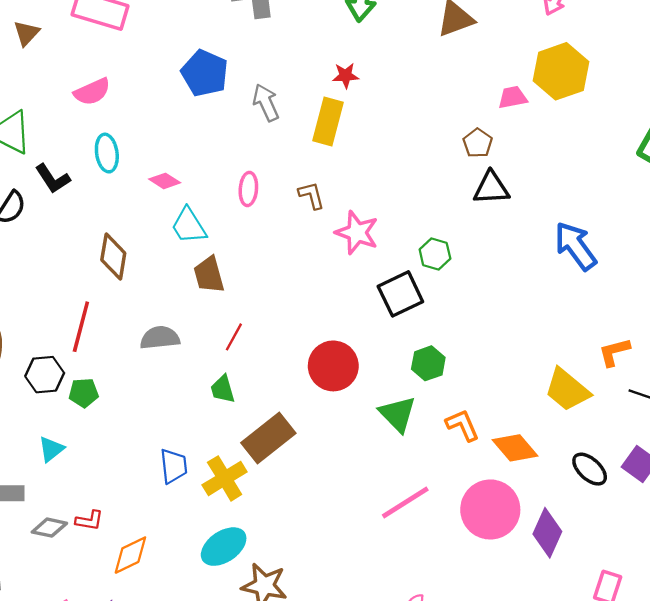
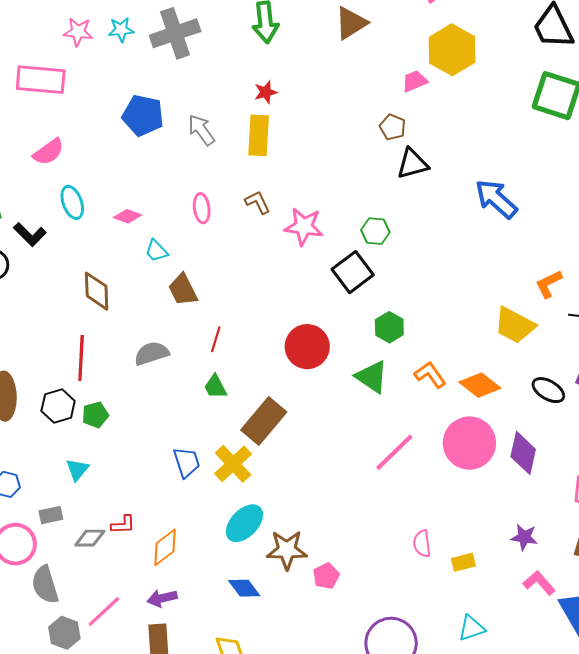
cyan trapezoid: (189, 226) -> (156, 251), size x0.7

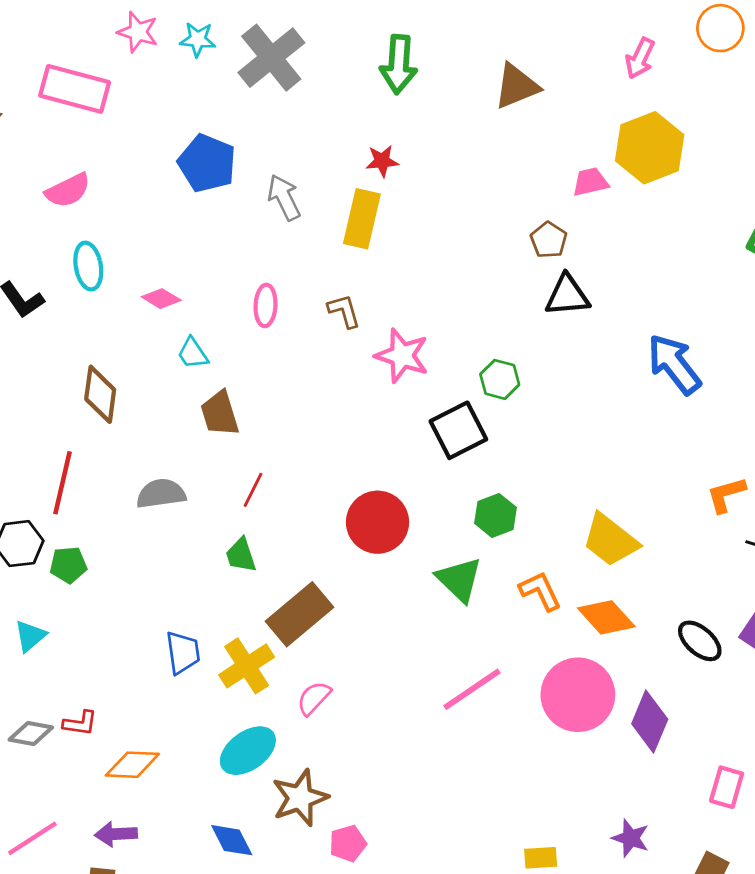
gray cross: (175, 33) -> (271, 58), turned -30
yellow trapezoid: (515, 325) -> (610, 540), moved
pink semicircle: (422, 544) -> (314, 698), moved, turned 40
orange diamond: (165, 547) -> (132, 765), turned 30
brown star: (287, 550) -> (300, 798), turned -30

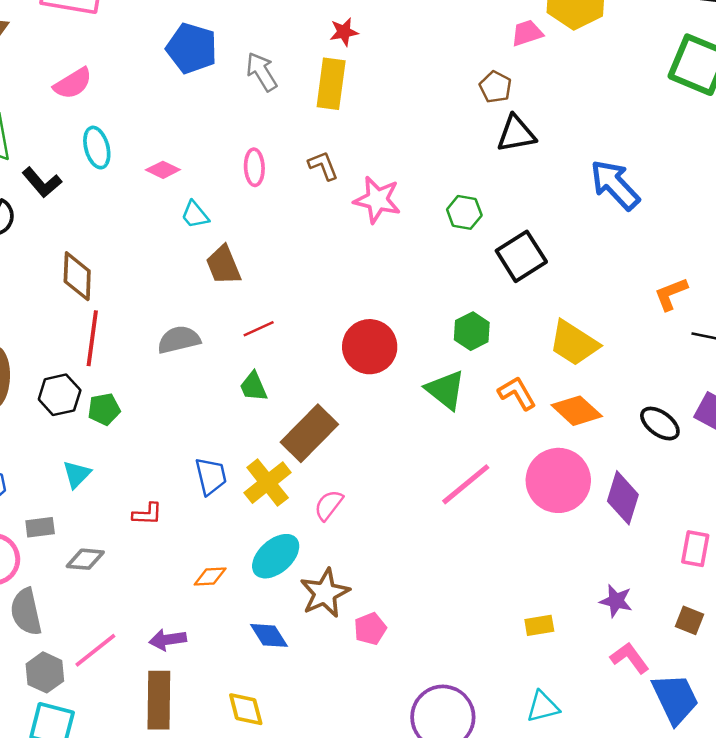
brown diamond: (100, 394) -> (77, 276), moved
black square: (458, 430) -> (521, 256), moved
red line: (253, 490) -> (259, 329), turned 44
red L-shape: (80, 723) -> (147, 514), moved
orange diamond: (132, 765) -> (210, 576), moved, size x0.7

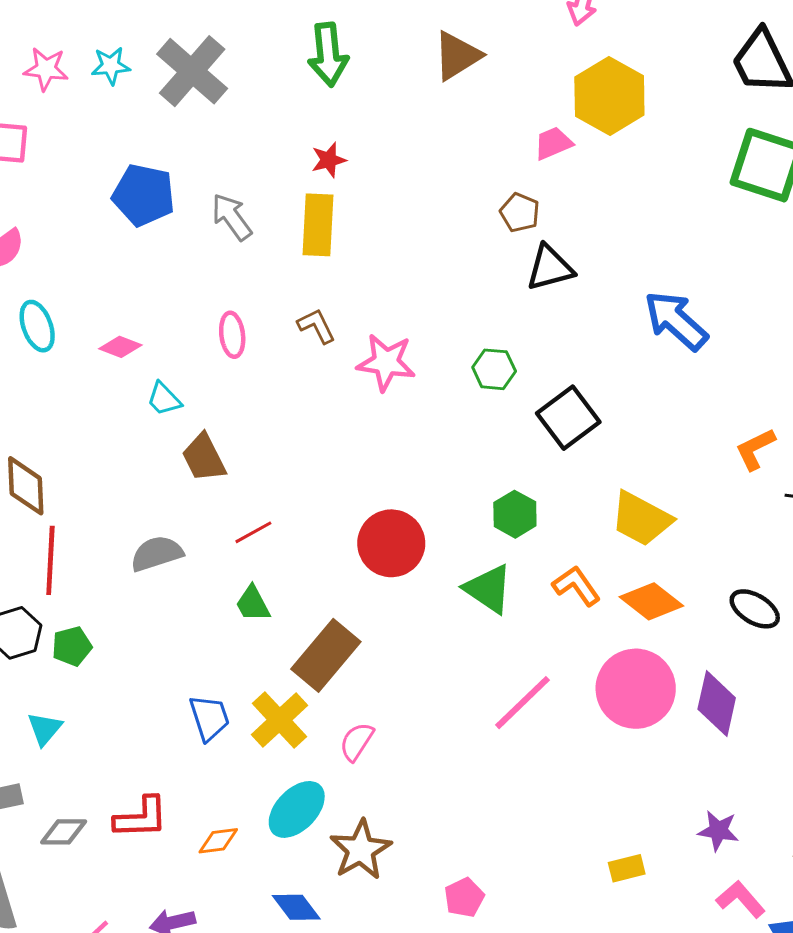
red L-shape: (147, 514) -> (141, 818), moved, size x1.5
pink pentagon: (370, 629) -> (464, 898), moved

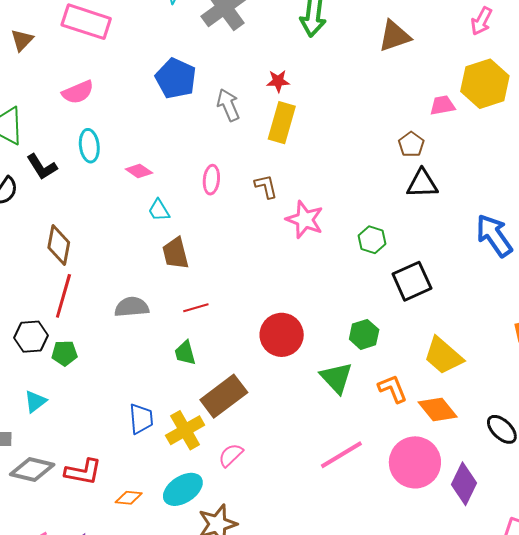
red star: (329, 160) -> (278, 81), moved
gray diamond: (64, 832) -> (32, 469), size x1.4

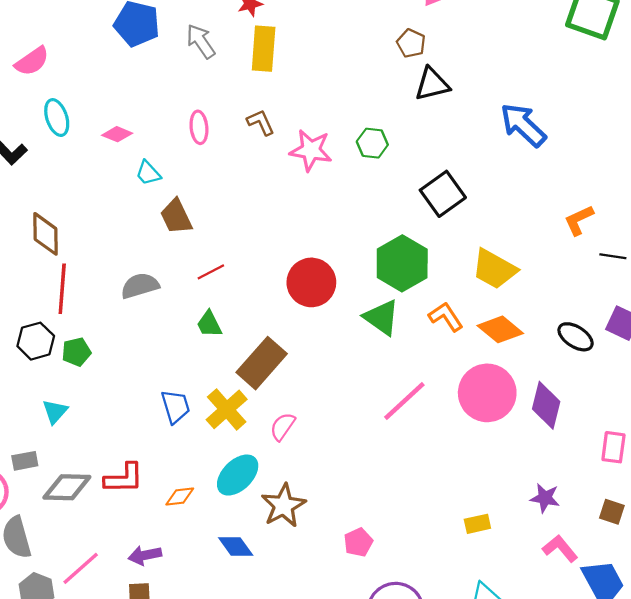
green hexagon: (372, 240) -> (372, 143), moved
green hexagon: (364, 334) -> (402, 263), size x1.6

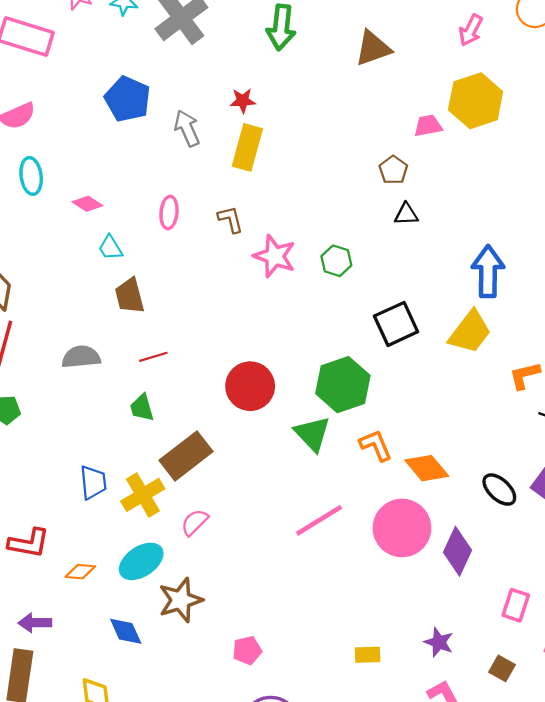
black triangle: (432, 84) -> (406, 214), size x0.7
blue arrow: (523, 125) -> (488, 271), turned 36
yellow trapezoid: (494, 269) -> (470, 332), moved, turned -93

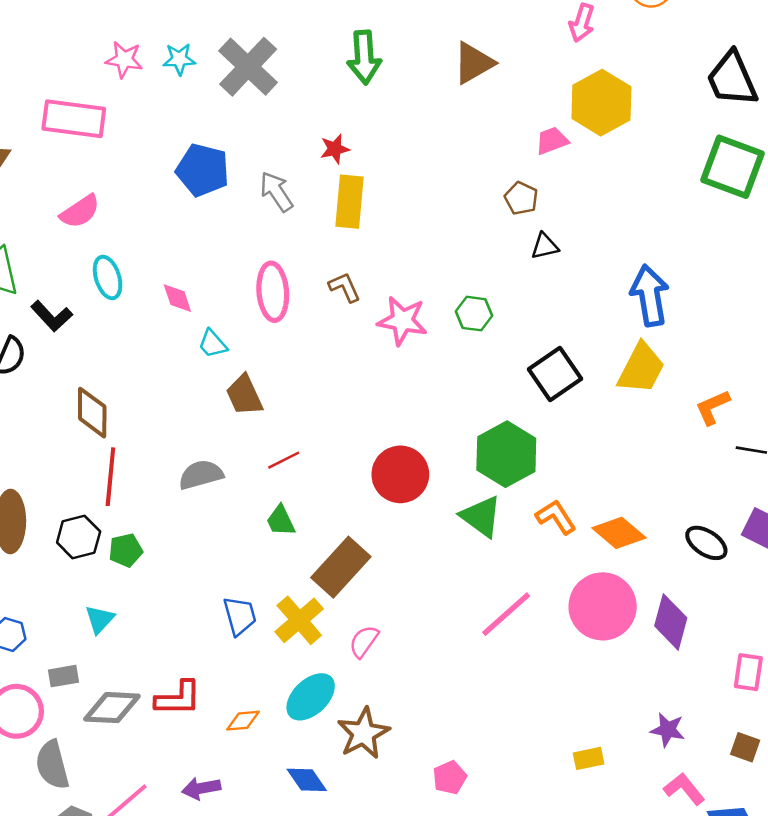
pink diamond: (87, 204) -> (177, 298), turned 48
pink ellipse: (169, 212) -> (273, 292), size x1.5

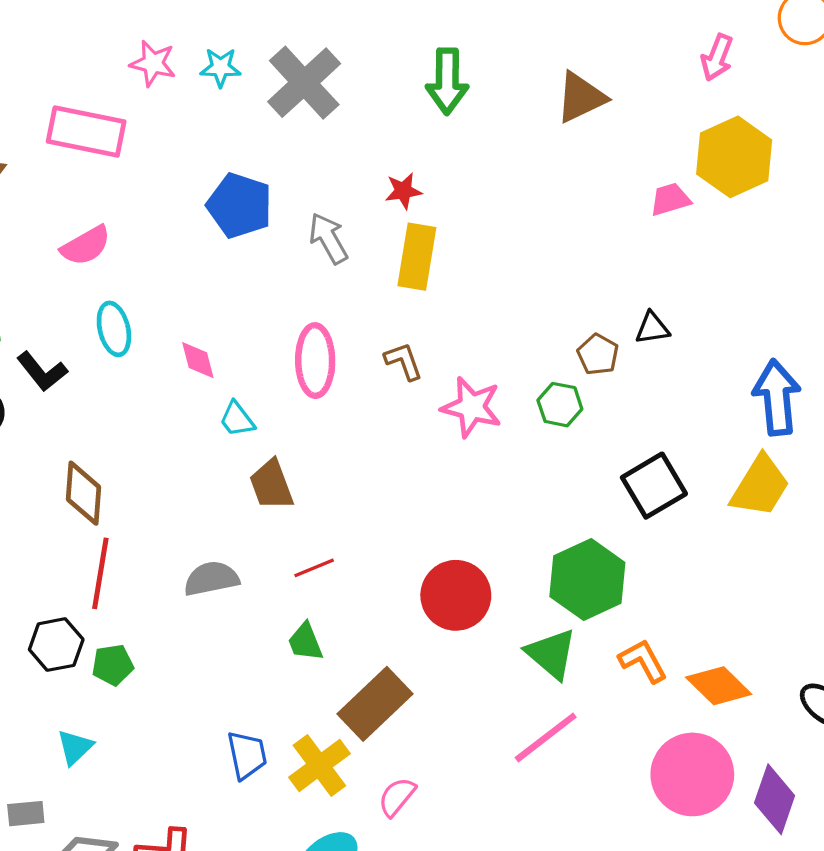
brown pentagon: (521, 198) -> (598, 354), moved
pink line: (506, 614) -> (546, 737), moved

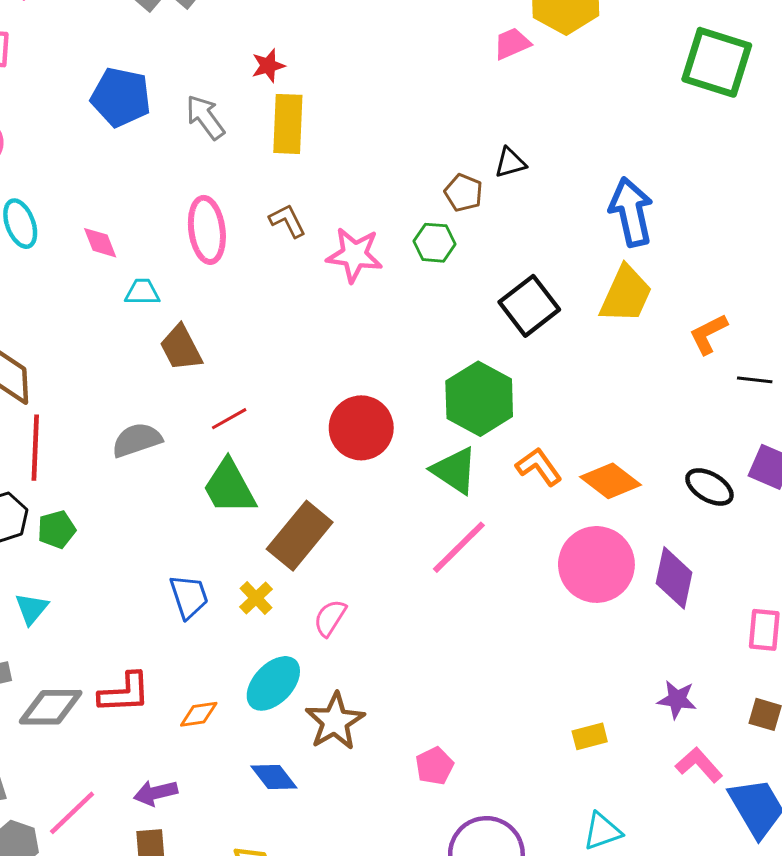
cyan trapezoid: (237, 419) -> (142, 292), turned 135
green trapezoid: (305, 642) -> (229, 487), size x1.6
yellow cross: (319, 766) -> (256, 598), size x0.6

